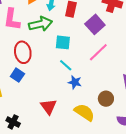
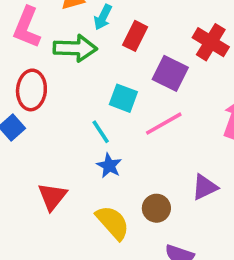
purple square: (95, 24) -> (170, 73), turned -36
cyan square: (63, 42) -> (123, 98), moved

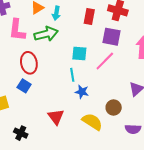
red rectangle: (135, 36) -> (89, 17), moved
purple square: (170, 73) -> (111, 37), moved
cyan line: (101, 132) -> (72, 75), turned 40

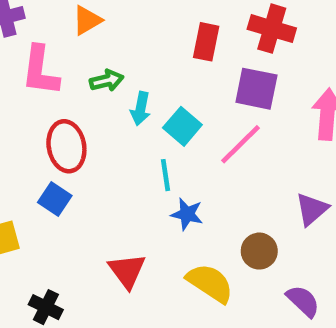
cyan arrow: (56, 13) -> (141, 109), moved
green arrow: (46, 34) -> (107, 81), size x0.6
cyan square: (79, 54) -> (182, 126), turned 35
purple semicircle: (133, 129) -> (303, 301), turned -140

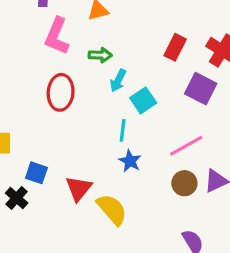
pink line: (241, 144) -> (186, 146), moved
blue square: (55, 199) -> (36, 173), moved, turned -30
brown circle: (259, 251) -> (184, 183), moved
yellow semicircle: (210, 283) -> (112, 209), moved

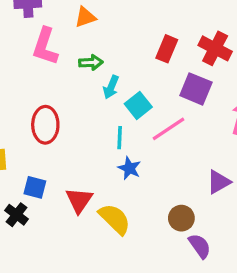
red ellipse: (61, 92) -> (45, 125), moved
pink line: (186, 146) -> (168, 129), moved
brown circle: (184, 183) -> (181, 218), moved

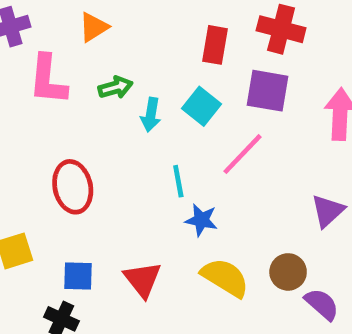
cyan square: (138, 105) -> (201, 106), moved
yellow semicircle: (115, 219) -> (225, 278), moved

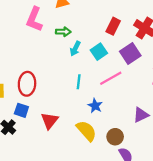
purple square: (268, 91) -> (130, 54), turned 30
red ellipse: (73, 187) -> (27, 84), moved
blue star: (201, 220) -> (95, 106), moved

